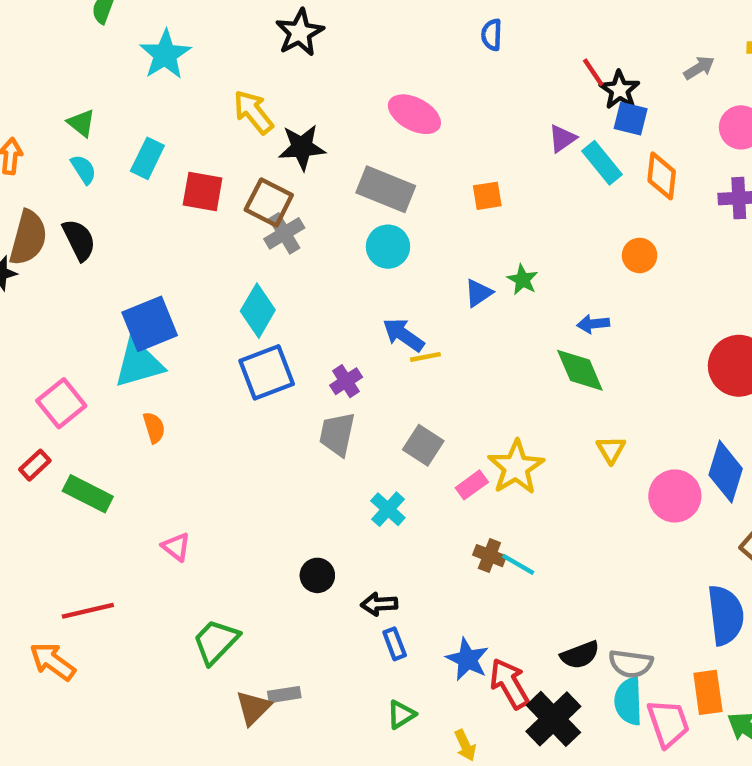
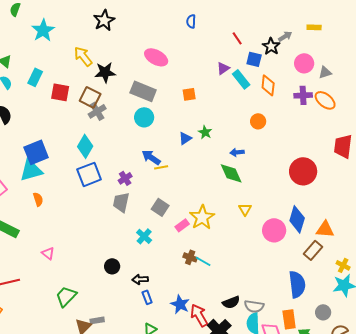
black star: (620, 90) -> (271, 46), moved

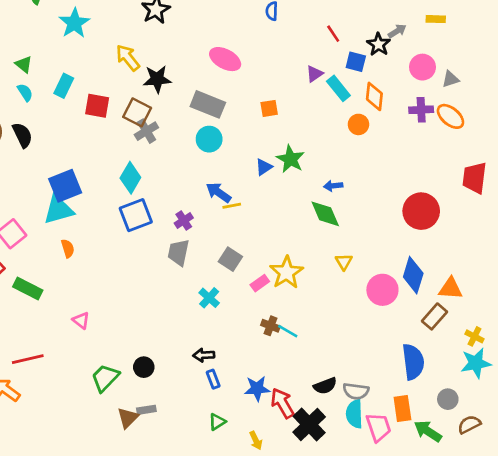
orange circle: (258, 121) -> (358, 124), moved
green star: (205, 132) -> (290, 159), size x1.5
black circle: (112, 266) -> (144, 367), moved
blue star: (180, 304) -> (257, 388), turned -30

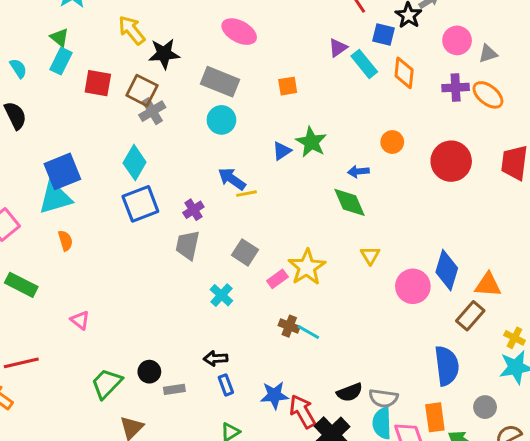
green triangle: (24, 64) -> (59, 37), moved
orange circle: (358, 124) -> (392, 142), moved
red circle: (421, 211) -> (451, 161), moved
gray rectangle: (146, 410) -> (174, 389), moved

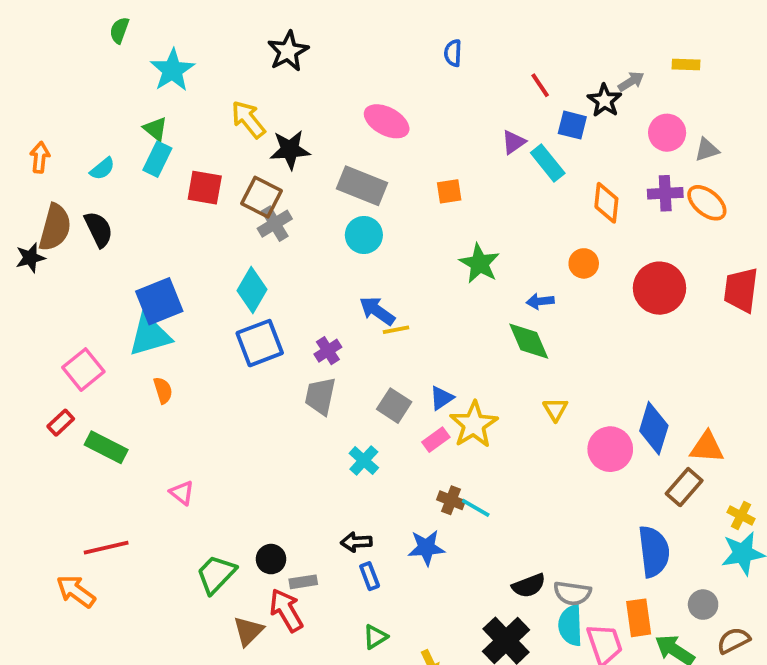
cyan semicircle: (18, 68) -> (102, 169), turned 84
orange diamond: (404, 73) -> (606, 203), moved
blue triangle: (282, 151) -> (442, 398), moved
blue star: (274, 395) -> (426, 548), moved
red arrow: (302, 411) -> (286, 610), moved

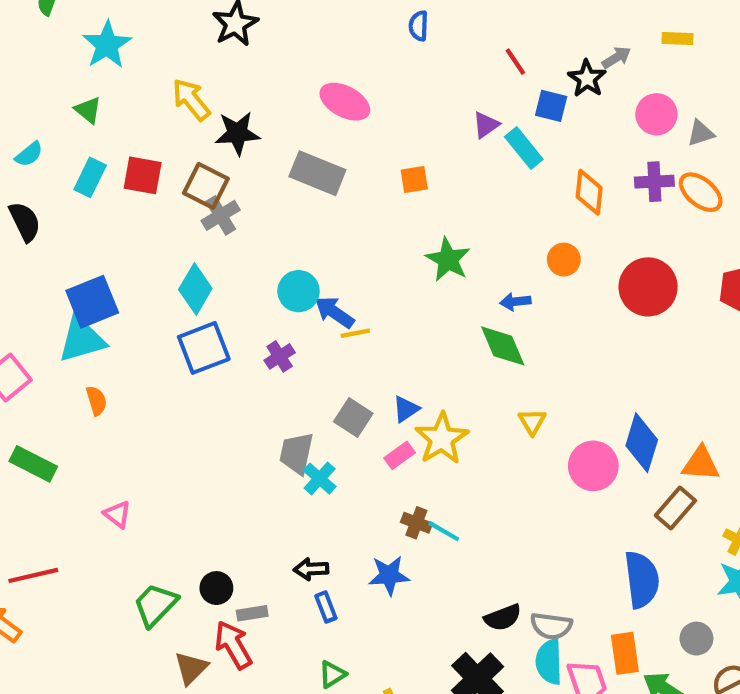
cyan rectangle: (157, 159) -> (90, 177), moved
cyan circle: (364, 235) -> (299, 291), moved
gray trapezoid: (320, 396) -> (296, 453), moved

